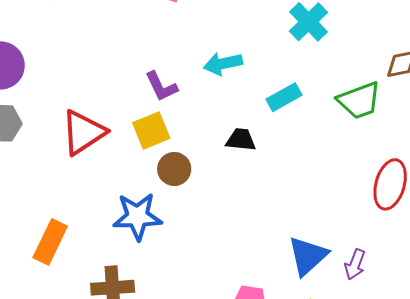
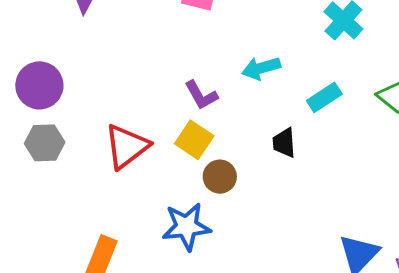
yellow square: (151, 131) -> (194, 140), turned -30
black trapezoid: (241, 140) -> (284, 143), turned -96

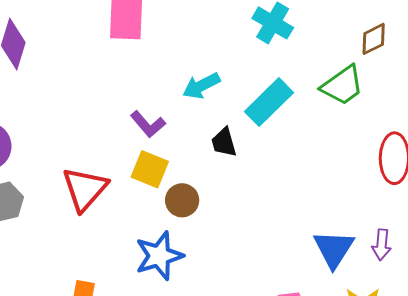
cyan rectangle: (324, 97) -> (269, 102), size x1.4
black trapezoid: (284, 143) -> (224, 142), moved

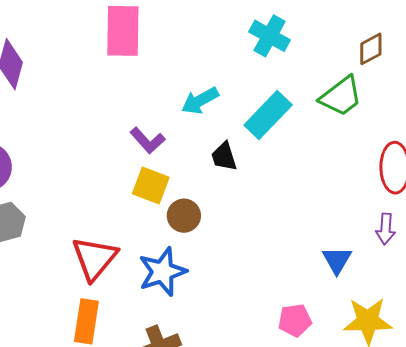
red triangle: (85, 189) -> (95, 258), moved
purple arrow: (382, 245) -> (386, 229), moved
blue triangle: (334, 249) -> (337, 260), size x0.7

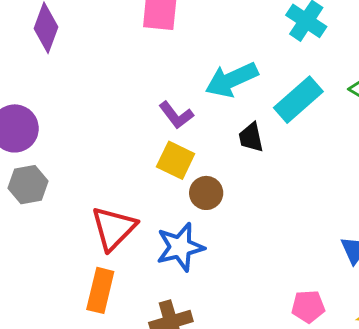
cyan arrow: (200, 101) -> (232, 80), size x1.4

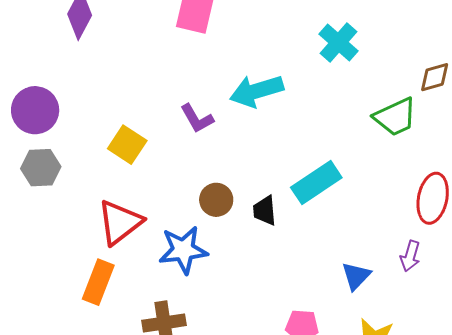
cyan rectangle: (298, 100) -> (316, 183), moved
black trapezoid: (251, 137) -> (265, 211), moved
yellow square: (176, 160) -> (127, 145), moved

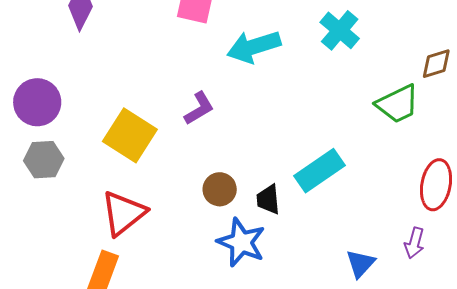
cyan arrow: (257, 91) -> (254, 47), moved
purple L-shape: (197, 119) -> (199, 108), turned -90
yellow square: (127, 145) -> (130, 135), size x1.4
blue star: (183, 250) -> (241, 242), moved, turned 30

